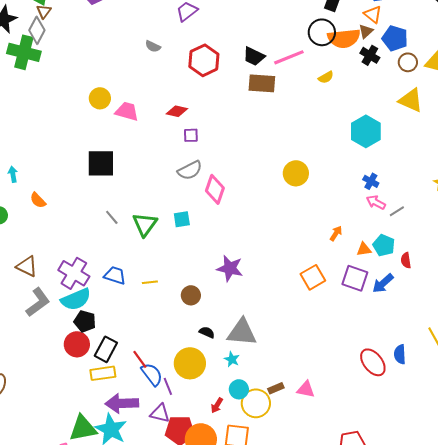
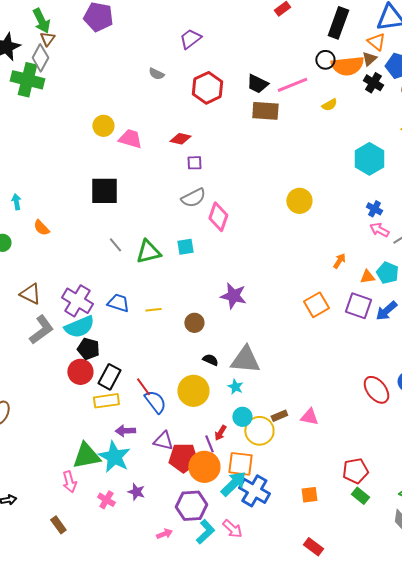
black circle: (322, 32) -> (325, 60), size x0.7
green triangle: (145, 224) -> (148, 252), turned 40
purple line: (168, 386) -> (209, 444), moved
purple arrow: (122, 403) -> (125, 431), size x0.6

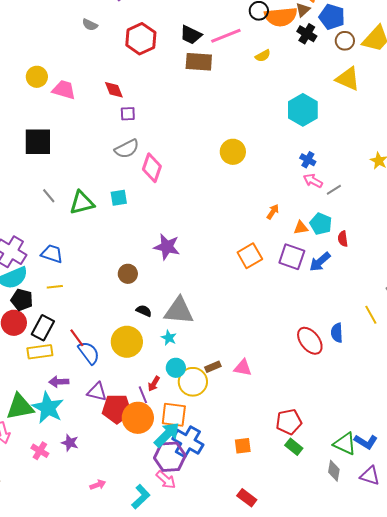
red diamond: (180, 139) -> (114, 90), turned 55
yellow line: (153, 310) -> (55, 287), moved
purple hexagon: (191, 506) -> (170, 457), moved
cyan L-shape: (205, 532) -> (141, 497), moved

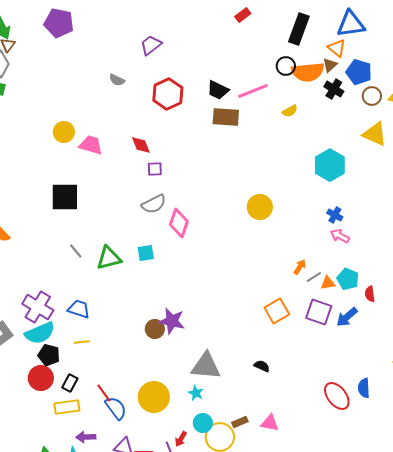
gray line: (334, 190) -> (314, 277), moved
purple star: (167, 247) -> (172, 321), moved
black semicircle: (144, 311) -> (262, 366), moved
black rectangle: (43, 328) -> (70, 383), size x0.7

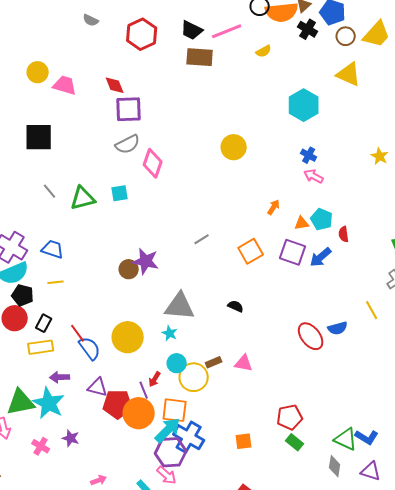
purple square: (155, 169) -> (129, 109), size x1.8
gray line: (314, 277) -> (202, 239), moved
blue semicircle: (364, 388) -> (338, 328), turned -102

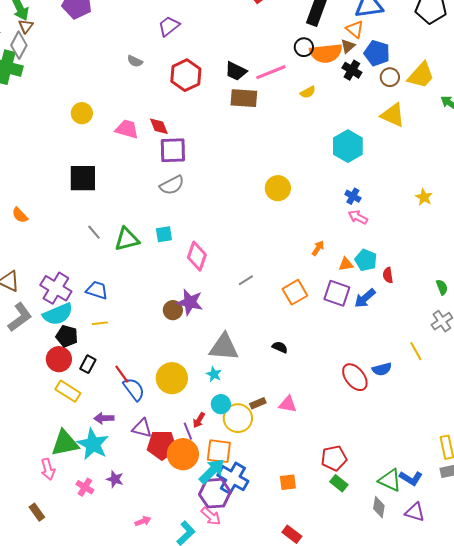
pink trapezoid: (65, 85) -> (127, 129), moved
pink diamond: (153, 163) -> (197, 256), moved
yellow rectangle: (41, 347) -> (68, 391), moved, turned 40

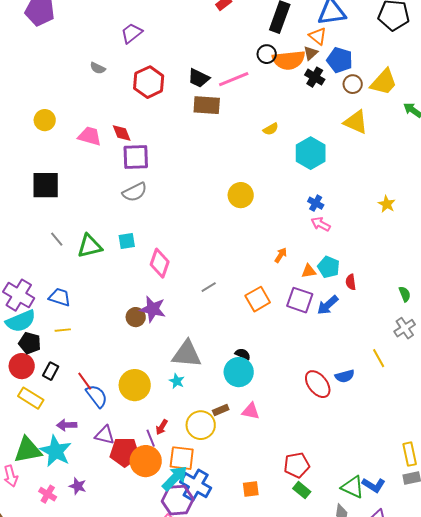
yellow semicircle: (308, 92) -> (271, 129), moved
cyan circle: (221, 404) -> (239, 372), moved, size x1.5

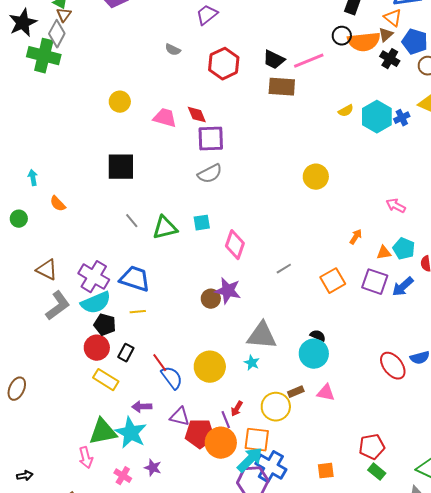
cyan hexagon: (311, 153) -> (377, 117), moved
blue cross: (316, 203) -> (402, 118), moved, turned 35
blue trapezoid: (60, 297) -> (135, 279), size x1.4

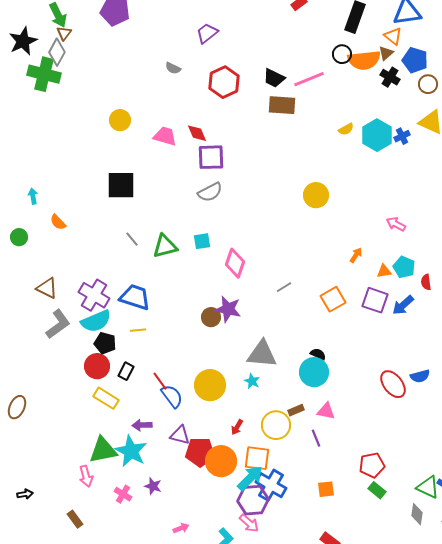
purple line: (226, 420) -> (316, 438), moved

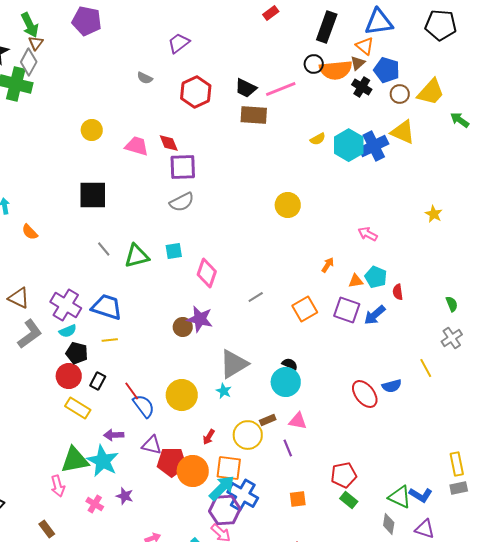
blue cross: (402, 136) -> (374, 146), size x1.8
cyan semicircle: (96, 321) -> (68, 331), size x0.6
gray triangle: (262, 354) -> (234, 364), turned -36

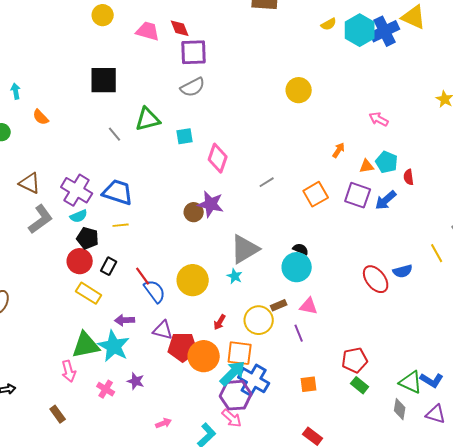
green triangle: (137, 256) -> (148, 119), moved

